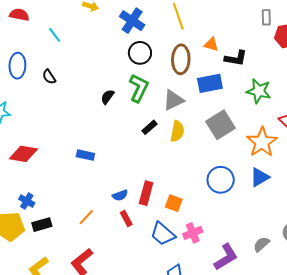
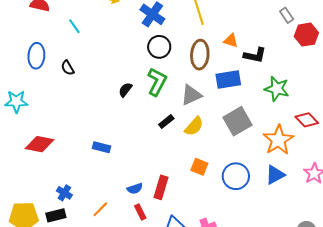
gray rectangle: (266, 17) -> (287, 15), turned -35
yellow semicircle: (177, 131) -> (194, 126), turned 30
blue cross: (27, 201) -> (64, 193), moved
orange square: (174, 203) -> (199, 167), moved

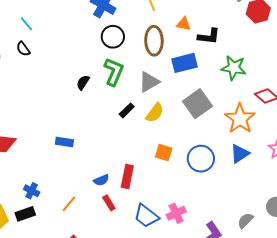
black semicircle: (68, 68) -> (23, 49), moved

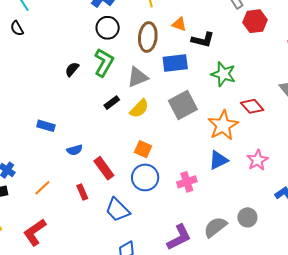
blue circle: (201, 159) -> (145, 177), moved
red rectangle: (127, 176) -> (104, 168), turned -55
blue semicircle: (101, 180) -> (75, 150), moved
pink cross: (176, 213) -> (187, 182), moved
gray semicircle: (245, 221) -> (215, 227), size x1.4

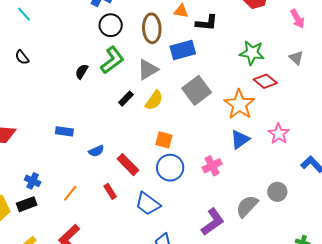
black semicircle: (17, 28) -> (22, 57), moved
green L-shape: (104, 63) -> (112, 60), turned 32
green star: (223, 74) -> (252, 53), moved

